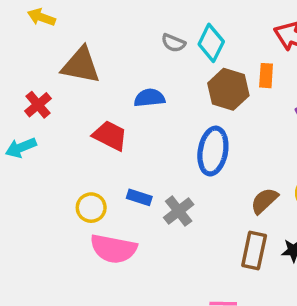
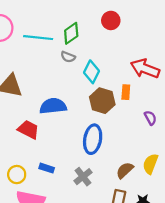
gray semicircle: (173, 43) -> (68, 57), moved
blue semicircle: (149, 98) -> (53, 106), size x1.4
gray cross: (179, 211) -> (83, 177), moved

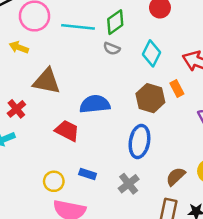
cyan diamond: (92, 72) -> (152, 53), moved
orange rectangle: (126, 92) -> (177, 88), turned -32

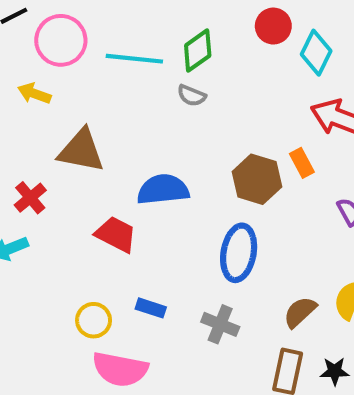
cyan diamond: (152, 53) -> (316, 53), moved
gray cross: (129, 184) -> (220, 324), turned -30

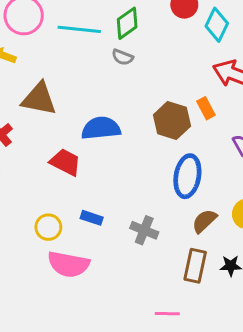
blue ellipse: (239, 253) -> (187, 176), moved

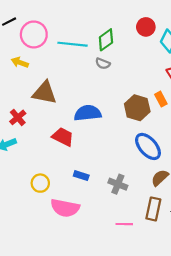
blue ellipse: (187, 176) -> (148, 146), turned -52
yellow circle: (48, 227) -> (40, 183), moved
pink line: (167, 314) -> (124, 224), moved

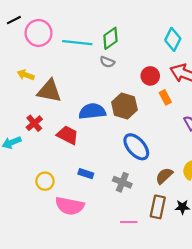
red circle: (146, 27) -> (150, 76), moved
yellow arrow: (20, 62) -> (26, 75), moved
brown hexagon: (137, 108) -> (124, 106), moved
red cross: (18, 117) -> (34, 123), moved
blue ellipse: (148, 146) -> (136, 147), moved

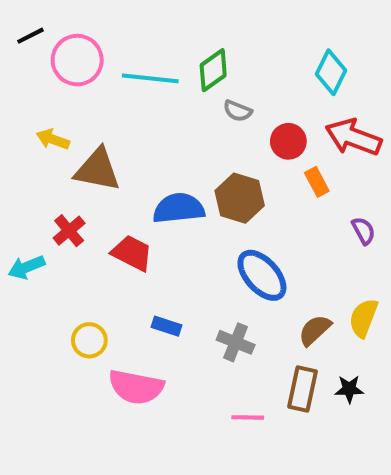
gray semicircle: (107, 62) -> (238, 111), moved

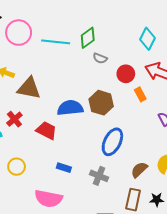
blue ellipse: (262, 275) -> (112, 142), turned 68
yellow circle: (89, 340) -> (17, 167), moved

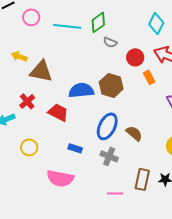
pink circle: (19, 33) -> (31, 17), size x0.7
blue ellipse: (112, 142) -> (107, 126), moved
brown semicircle: (139, 170) -> (134, 133), moved, turned 84

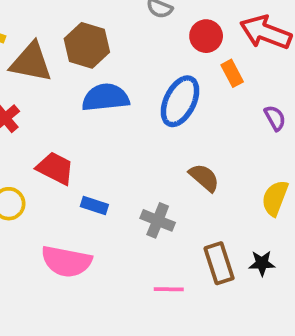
brown hexagon: (111, 85) -> (87, 45), moved
red trapezoid: (58, 112) -> (55, 168), moved
blue ellipse: (107, 126) -> (180, 101), moved
brown rectangle: (142, 179) -> (219, 263), turned -30

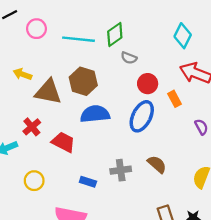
red circle: (206, 36) -> (148, 84), moved
red trapezoid: (55, 168) -> (63, 142), moved
gray cross: (158, 220) -> (121, 170), moved, turned -30

